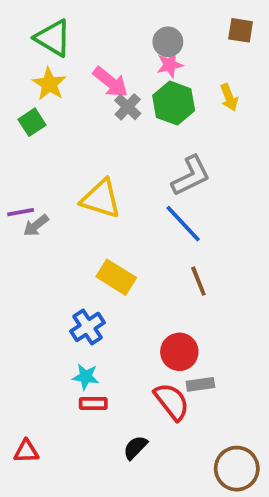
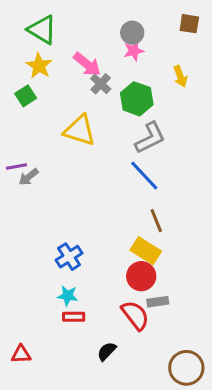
green hexagon: (174, 103) -> (137, 99), moved
yellow triangle: (101, 199) -> (80, 130), moved
yellow rectangle: (116, 277) -> (146, 251), moved

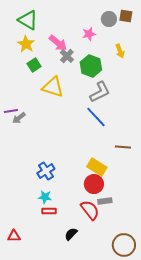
gray circle: (132, 33) -> (109, 19), moved
green square: (26, 96) -> (34, 65), moved
brown line: (156, 221) -> (123, 147), moved, turned -63

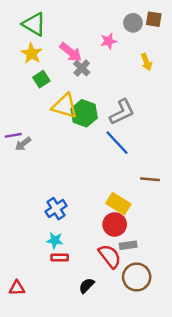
green hexagon: (91, 66) -> (84, 113), moved
brown circle: (124, 245) -> (137, 277), moved

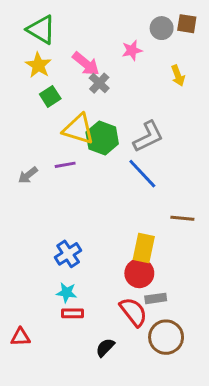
purple line: (13, 135) -> (65, 165), moved
yellow rectangle: (118, 204) -> (144, 248), turned 70
red triangle: (17, 288) -> (20, 337), moved

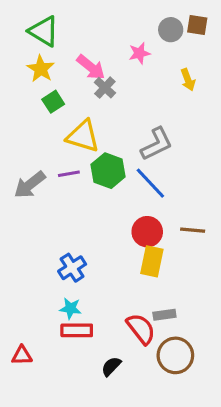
green hexagon: (102, 138) -> (108, 171), moved
gray arrow: (28, 175) -> (30, 185), size x1.5
red circle: (139, 273) -> (147, 232), moved
red rectangle: (72, 313) -> (77, 330), size x1.4

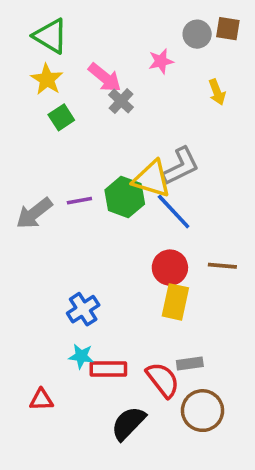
yellow triangle: (83, 136) -> (152, 179), moved
red rectangle: (77, 330) -> (108, 369), moved
red triangle: (22, 355) -> (41, 400), moved
black semicircle: (111, 366) -> (128, 423), size x1.5

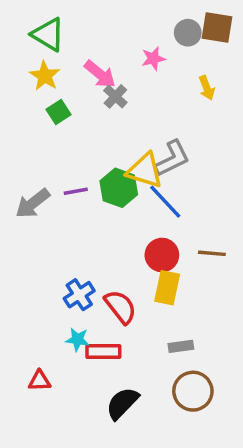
brown square: (228, 29) -> (217, 28), size x1.4
red semicircle: (163, 380) -> (121, 307), moved

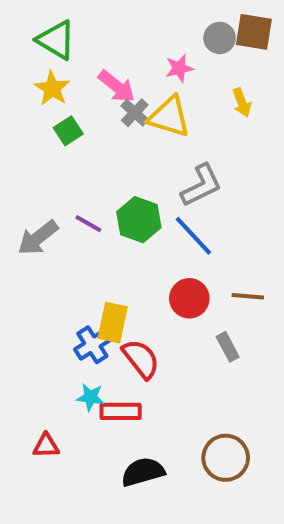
yellow triangle: (145, 171) -> (169, 117), moved
purple line: (76, 191) -> (88, 224), turned 40
yellow rectangle: (167, 288) -> (113, 323), moved
gray rectangle: (181, 346) -> (228, 347), moved, turned 70
black semicircle: (122, 403) -> (143, 472), turned 30

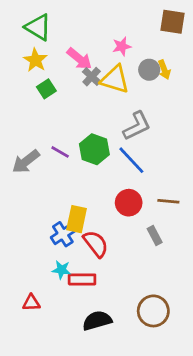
gray circle: (220, 38) -> (149, 70), moved

